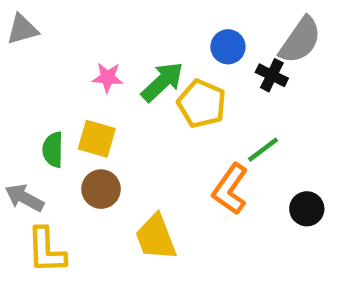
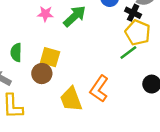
yellow pentagon: (202, 104) -> (138, 33), moved
yellow square: (97, 139) -> (50, 57), moved
orange L-shape: (230, 189) -> (99, 89), moved

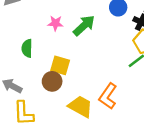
green semicircle: (16, 52) -> (27, 48), moved
yellow trapezoid: (71, 99) -> (81, 106), turned 140

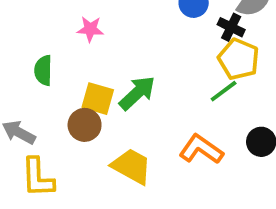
green arrow: (84, 26) -> (137, 93), moved
orange L-shape: (108, 96) -> (201, 149), moved, turned 90

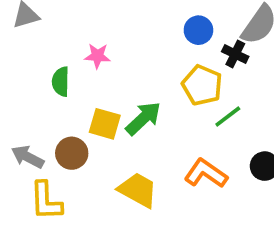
yellow pentagon: (239, 59) -> (202, 85), moved
green semicircle: (43, 70) -> (61, 82), moved
brown circle: (85, 125) -> (72, 153), moved

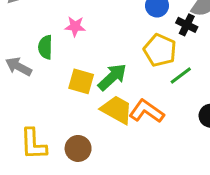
brown circle: (72, 153) -> (78, 148), moved
gray arrow: (28, 157) -> (19, 67), moved
orange L-shape: (206, 173) -> (147, 111), moved
yellow trapezoid: (138, 190) -> (117, 110), moved

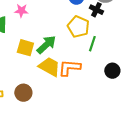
green line: (181, 76) -> (92, 44), turned -35
orange L-shape: (147, 111) -> (69, 68), turned -30

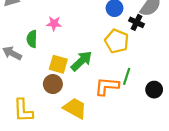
green line: (92, 44) -> (127, 76), moved
yellow trapezoid: (49, 67) -> (75, 108), moved
brown circle: (23, 93) -> (53, 84), moved

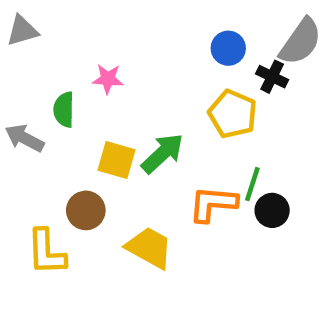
brown circle: (53, 84) -> (86, 210), moved
black circle: (154, 90) -> (272, 210), moved

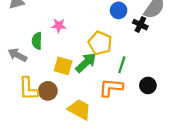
yellow pentagon: (233, 114) -> (100, 43), moved
green line: (252, 184) -> (122, 65), moved
black circle: (272, 210) -> (148, 85), moved
yellow L-shape: (46, 252) -> (28, 89), moved

